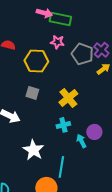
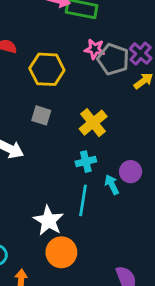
pink star: (57, 42) -> (95, 49), moved
white star: (33, 150) -> (48, 221), moved
cyan line: (61, 167) -> (83, 200), moved

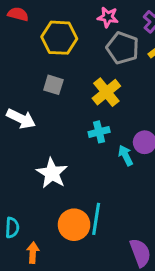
gray pentagon: (113, 59) -> (123, 48), moved
cyan line: (83, 200) -> (96, 219), moved
white star: (48, 221) -> (52, 173), moved

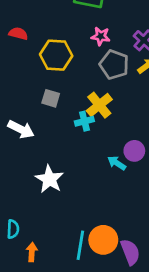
cyan cross: (99, 132) -> (84, 121), moved
cyan arrow: (126, 155) -> (117, 163), turned -30
cyan line: (96, 219) -> (80, 245), moved
orange circle: (74, 225) -> (103, 240), moved

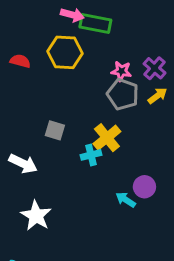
pink star: (101, 36) -> (121, 71), moved
yellow hexagon: (56, 55) -> (65, 52), moved
white star: (49, 179) -> (36, 216), moved

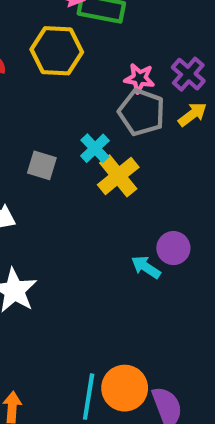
cyan cross: (91, 155) -> (95, 148), moved, turned -30

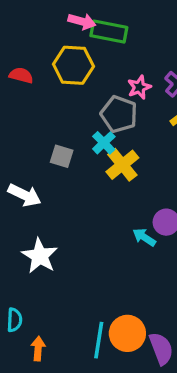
pink star: (139, 78) -> (139, 87), turned -30
gray pentagon: (142, 112) -> (119, 114), moved

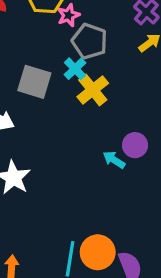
pink star: (139, 87) -> (68, 15), moved
gray square: (62, 156) -> (34, 82), size x1.5

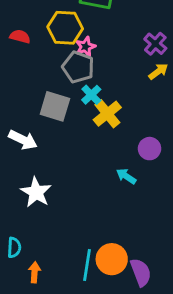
gray pentagon: (90, 41) -> (78, 67), moved
purple circle: (135, 145) -> (150, 149), moved

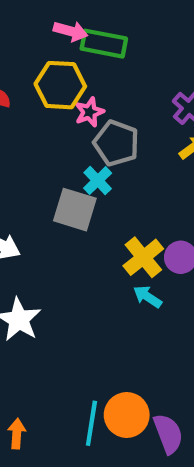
gray pentagon: (78, 67) -> (116, 143), moved
gray square: (55, 106) -> (75, 210), moved
yellow cross: (107, 114) -> (143, 257), moved

